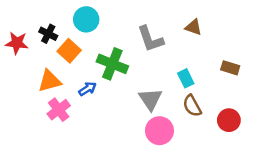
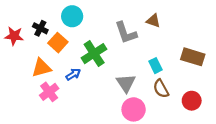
brown triangle: (194, 27) -> (153, 21), moved
green cross: (112, 64) -> (94, 54), turned 35
brown rectangle: (230, 68) -> (193, 57), size x1.5

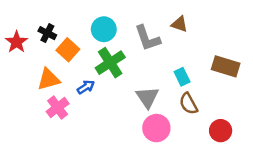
cyan circle: (72, 16) -> (104, 29), moved
red star: (14, 36) -> (17, 42), turned 30
red circle: (192, 101) -> (221, 131), moved

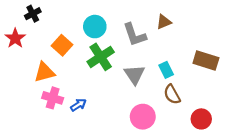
brown triangle: (179, 24) -> (164, 22), turned -42
black cross: (47, 33) -> (33, 14), moved, turned 35
blue arrow: (86, 87) -> (78, 105), moved
gray triangle: (147, 97) -> (135, 75), moved
pink cross: (58, 108) -> (53, 98), turned -36

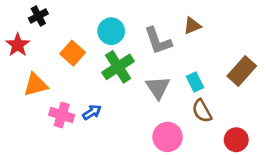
brown rectangle: (206, 60) -> (242, 71), turned -65
orange triangle: (44, 72) -> (36, 85), moved
blue arrow: (78, 105) -> (92, 112), moved

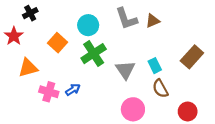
gray L-shape: (158, 41) -> (126, 19), moved

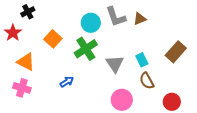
cyan circle: (88, 25) -> (91, 23), moved
orange triangle: (28, 68) -> (26, 62), turned 42
pink cross: (49, 92) -> (22, 88), moved

